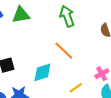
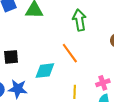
yellow line: (76, 88) -> (75, 92), turned -64

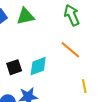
cyan diamond: (45, 71) -> (38, 66), moved

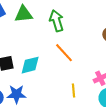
green arrow: (72, 15) -> (57, 21), moved

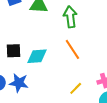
yellow line: (73, 91) -> (76, 88), turned 40

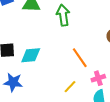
orange line: (72, 49) -> (80, 58), moved

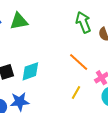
green arrow: (63, 15) -> (83, 22), moved

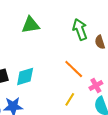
green triangle: (19, 21) -> (30, 25), moved

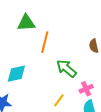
green arrow: (80, 29) -> (66, 68), moved, turned -35
orange line: (74, 69) -> (45, 42), moved, turned 55

